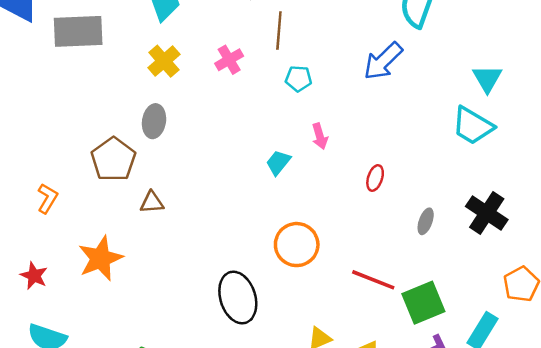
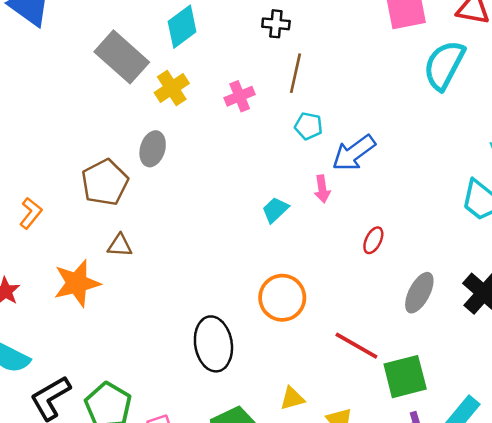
gray rectangle: (78, 31) -> (122, 57), moved, turned 36
blue arrow: (383, 61) -> (354, 153), moved
brown triangle: (152, 202) -> (120, 245), moved
gray ellipse: (426, 221) -> (419, 293), size x1.5

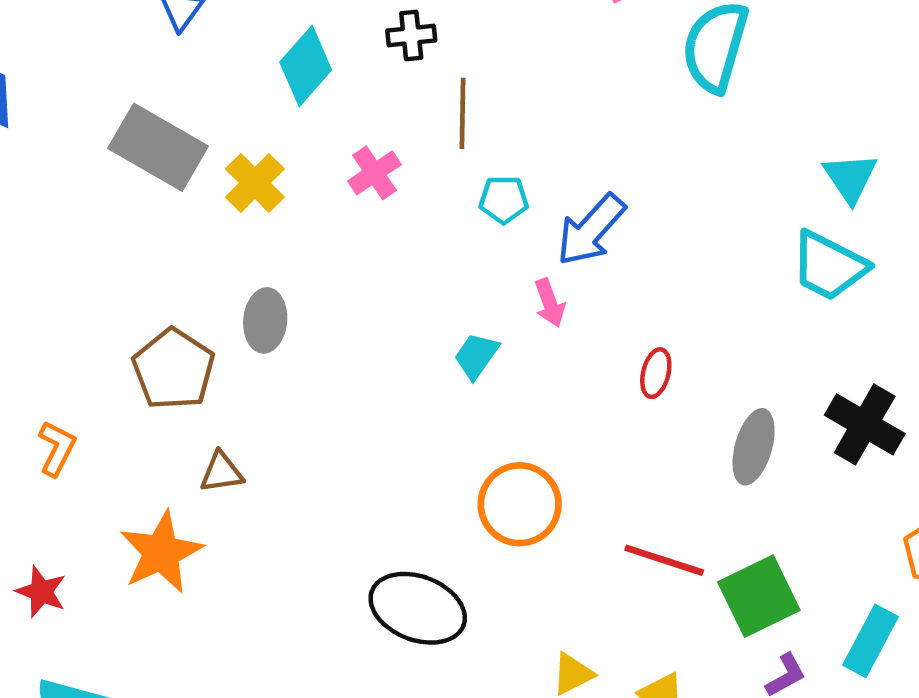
cyan diamond: (182, 27) -> (306, 66), moved
gray ellipse: (153, 149) -> (265, 320), moved
black ellipse: (213, 344) -> (418, 608), turned -48

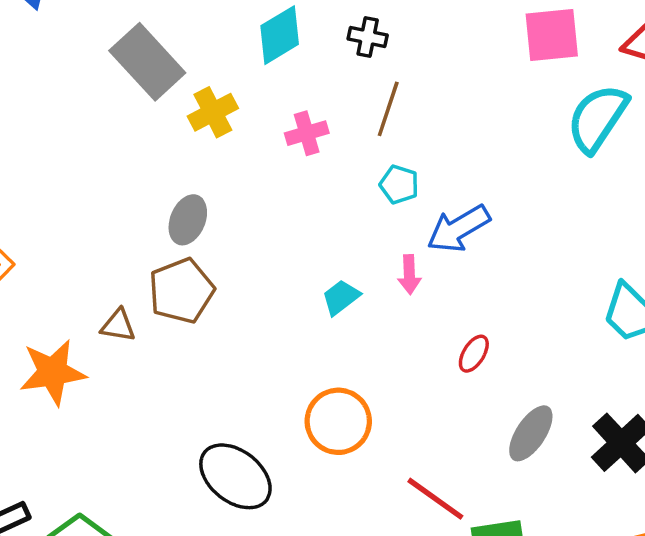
brown pentagon: (173, 369) -> (181, 291), moved

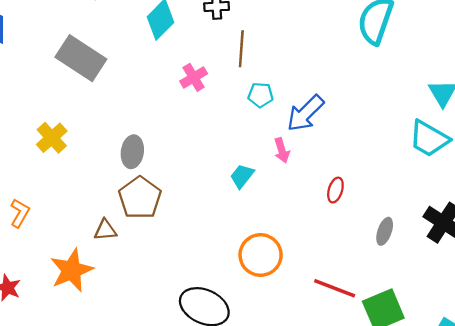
yellow cross: (213, 112) -> (52, 138), moved
gray ellipse: (531, 433) -> (385, 231), size x0.7

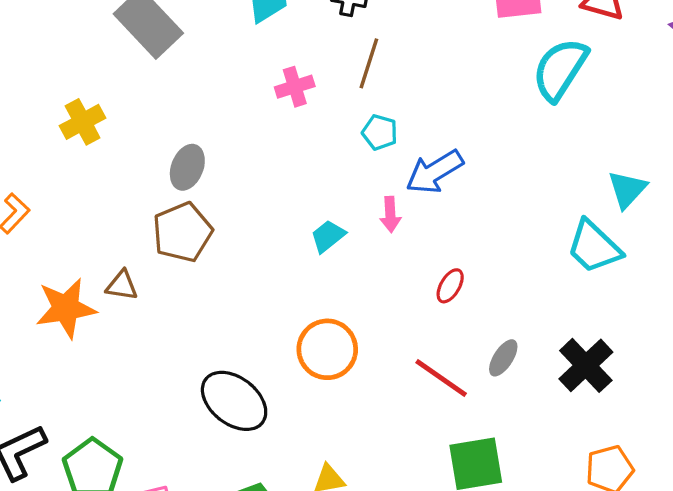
brown triangle: (105, 230) -> (122, 285), moved
red line: (335, 288) -> (441, 378), moved

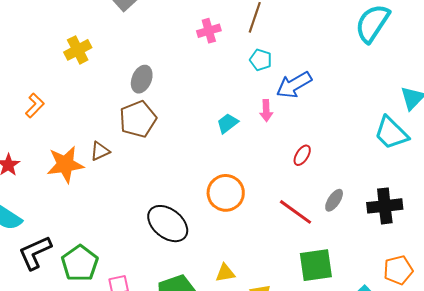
brown triangle: (122, 285) -> (100, 151), turned -35
black cross: (586, 365) -> (385, 206), turned 36

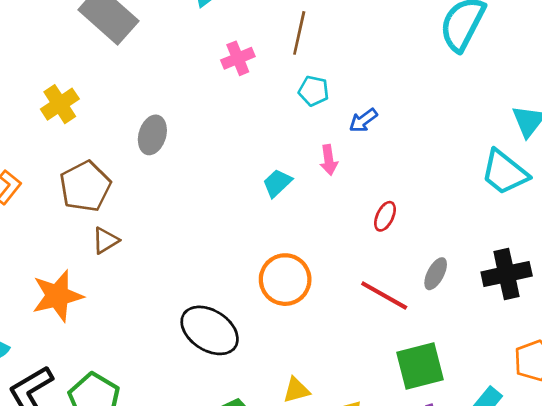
blue arrow: (294, 85) -> (363, 120), size x0.6
brown pentagon: (138, 119) -> (85, 186), moved
orange star: (65, 164) -> (57, 296), moved

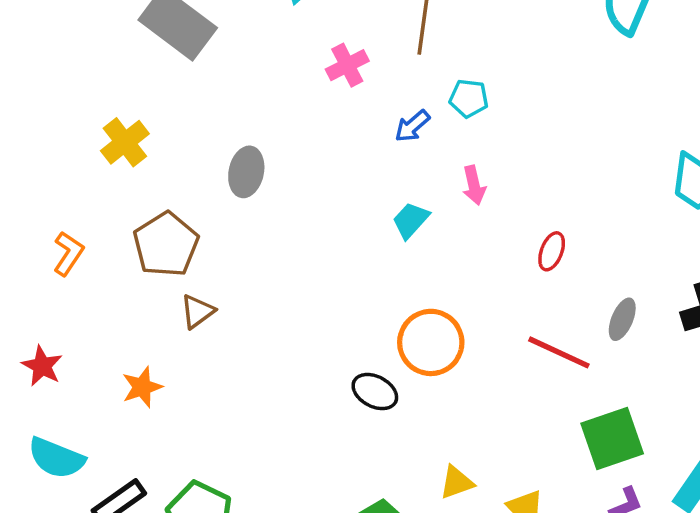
cyan pentagon: (314, 91) -> (469, 98), moved
blue arrow: (363, 120) -> (412, 126), moved
orange star: (57, 296) -> (142, 387), size x0.6
black ellipse: (210, 330) -> (375, 392), moved, size x0.6

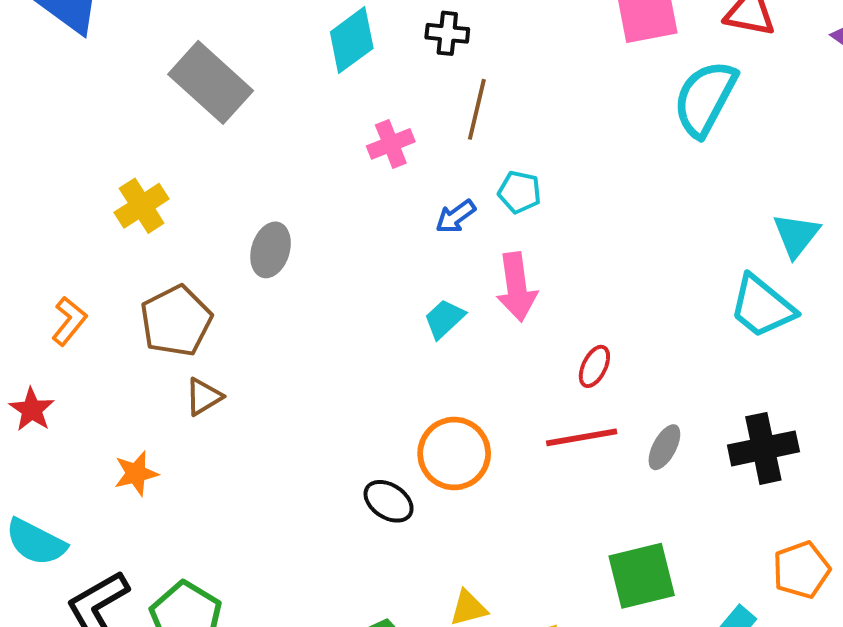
pink arrow: (474, 185) -> (517, 287), size x1.6
red line: (559, 352) -> (582, 437), moved, turned -40
red star: (42, 366) -> (32, 410), moved

